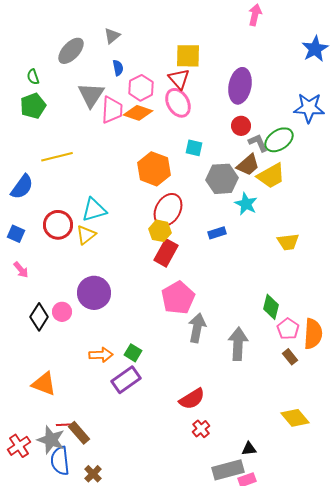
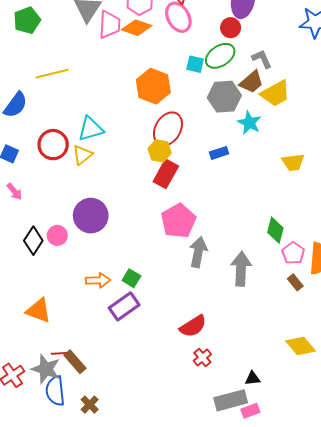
red circle: (241, 126) -> (231, 28), moved
green ellipse: (279, 140) -> (220, 56), moved

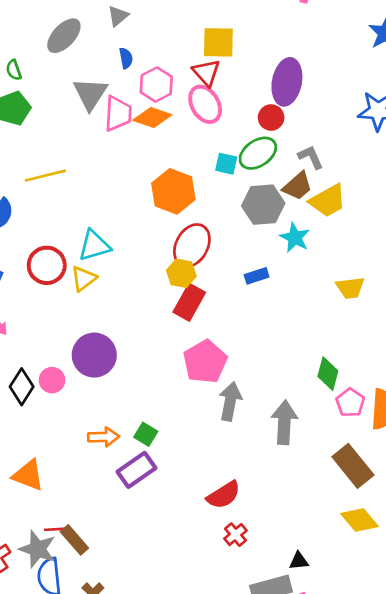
brown rectangle: (295, 282) -> (353, 466), moved, size x2.0

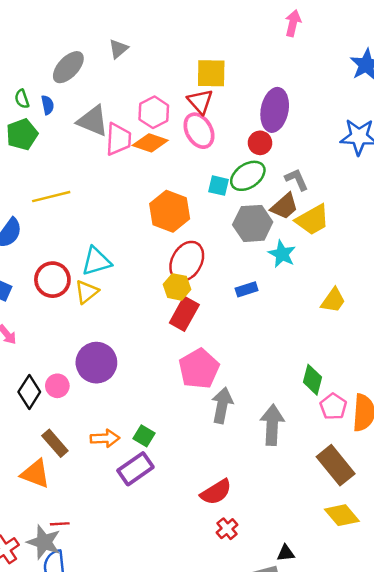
blue semicircle: (126, 58) -> (48, 105), moved
gray triangle: (90, 94) -> (93, 121), turned -40
yellow trapezoid: (350, 288) -> (333, 300), turned -48
brown rectangle: (74, 540) -> (55, 443), moved

